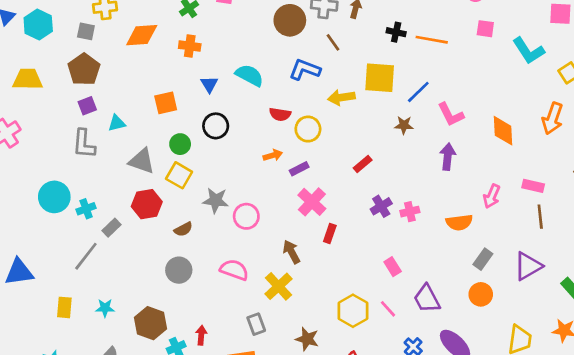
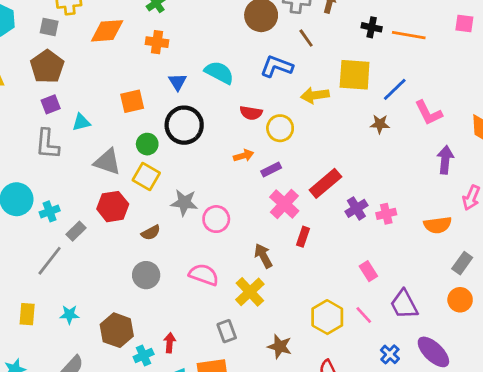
black circle: (216, 126) -> (184, 125), size x1.4
purple arrow: (448, 157) -> (445, 160), moved
red rectangle: (363, 164) -> (325, 183), moved, size x1.6

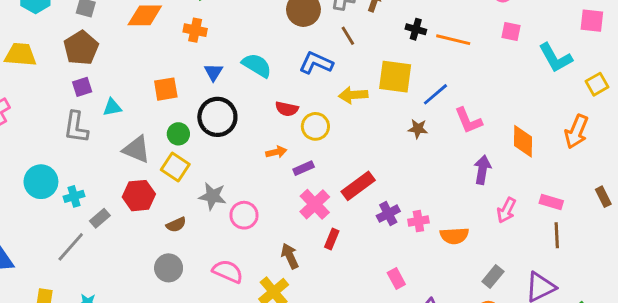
orange semicircle: (438, 225) -> (454, 236), moved

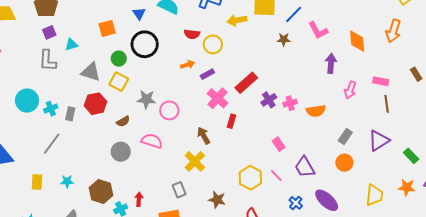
gray rectangle: (100, 218) -> (70, 114), moved, turned -32
pink semicircle: (228, 271) -> (152, 141), moved

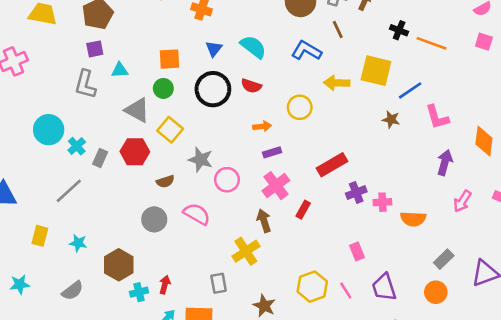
red semicircle: (192, 34) -> (251, 86), moved
green circle: (119, 59) -> (163, 88), moved
purple rectangle: (207, 74) -> (272, 152), moved
pink cross: (217, 98) -> (276, 186), moved
cyan cross: (51, 109) -> (77, 146), turned -32

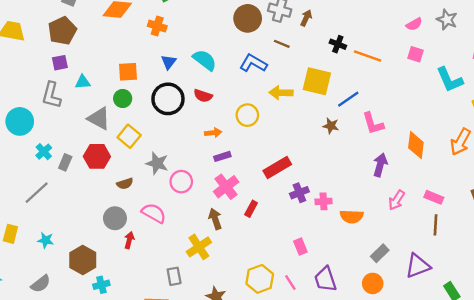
brown line: (338, 29) -> (282, 44), turned -42
cyan circle: (49, 130) -> (20, 121), moved
red arrow: (165, 285) -> (129, 240), moved

